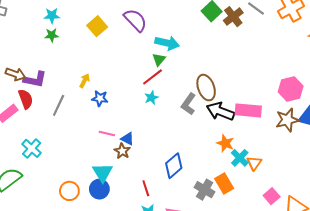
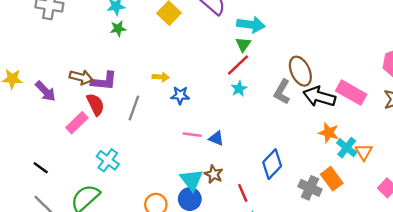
yellow arrow: (84, 81) -> (161, 77), turned 72
pink rectangle: (248, 110) -> (351, 93), turned 30
brown star: (122, 151) -> (214, 174), moved

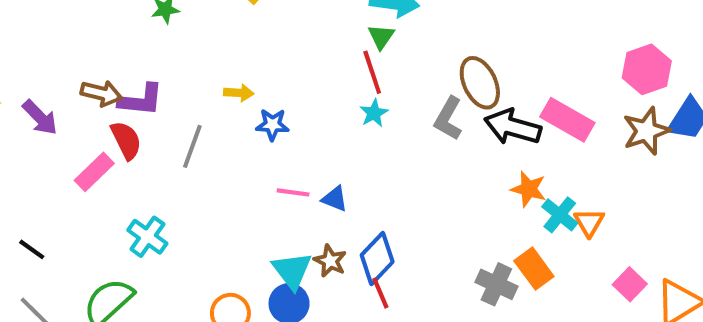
red line: (238, 65) -> (372, 72), turned -65
blue diamond: (272, 164) -> (377, 258), moved

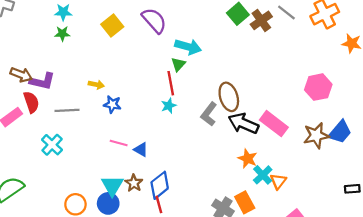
pink hexagon: (647, 69) -> (318, 87), moved
gray line: (192, 146) -> (67, 110), turned 60
cyan cross: (147, 237) -> (52, 145), moved

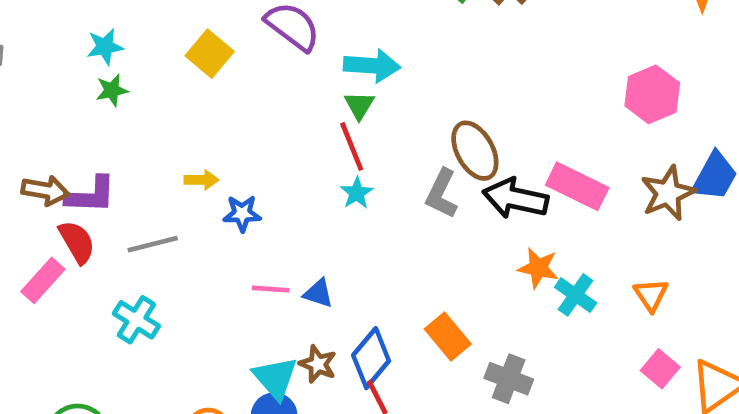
orange triangle: (278, 181) -> (651, 295), moved
orange rectangle: (245, 202) -> (448, 336), moved

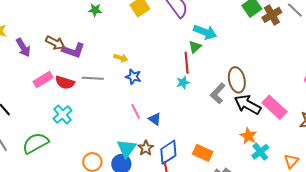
red semicircle: (77, 242) -> (65, 83), moved, turned 120
pink line: (271, 289) -> (136, 111), turned 42
cyan cross: (136, 320) -> (63, 114), moved
orange rectangle: (448, 336) -> (203, 153), turned -42

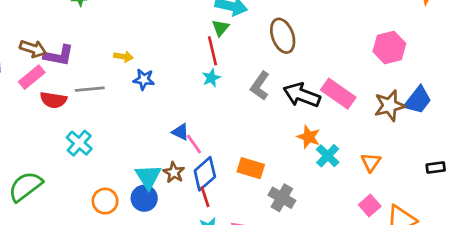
pink rectangle: (43, 80) -> (32, 77), moved
brown ellipse: (237, 80) -> (283, 36), moved
pink line: (136, 111) -> (194, 144), moved
cyan cross: (63, 114) -> (79, 143), moved

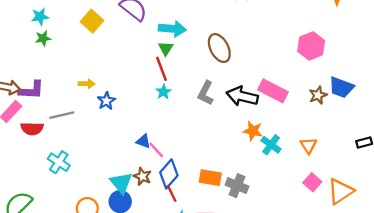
blue star: (144, 79) -> (106, 101), turned -30
blue trapezoid: (418, 100) -> (341, 87), turned 80
brown star: (390, 106) -> (318, 95), size x0.7
orange rectangle: (251, 168) -> (210, 178), moved

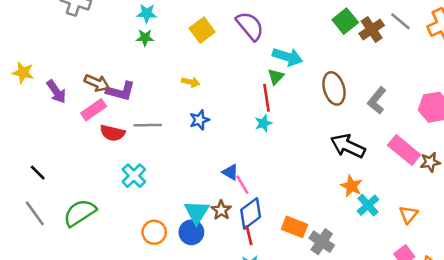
yellow arrow: (87, 84) -> (191, 82), moved
pink rectangle: (273, 91) -> (404, 150), moved
gray L-shape: (206, 93) -> (377, 101), moved

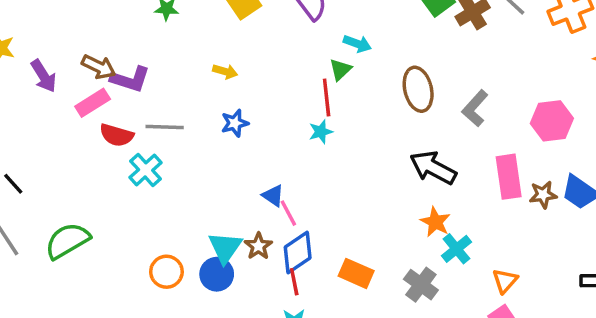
cyan arrow: (287, 57) -> (357, 44), size x0.7
pink rectangle: (404, 150) -> (509, 177), turned 40
cyan cross: (134, 176) -> (146, 170), moved
orange triangle: (408, 215) -> (505, 281), moved
gray cross: (322, 242) -> (421, 285), moved

